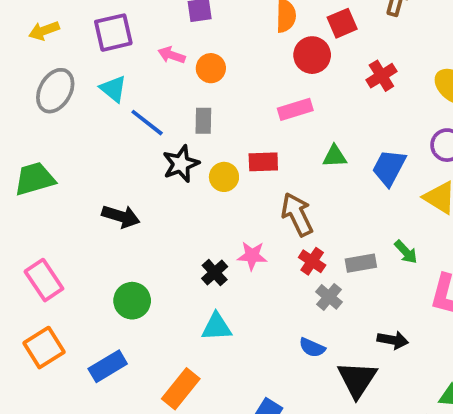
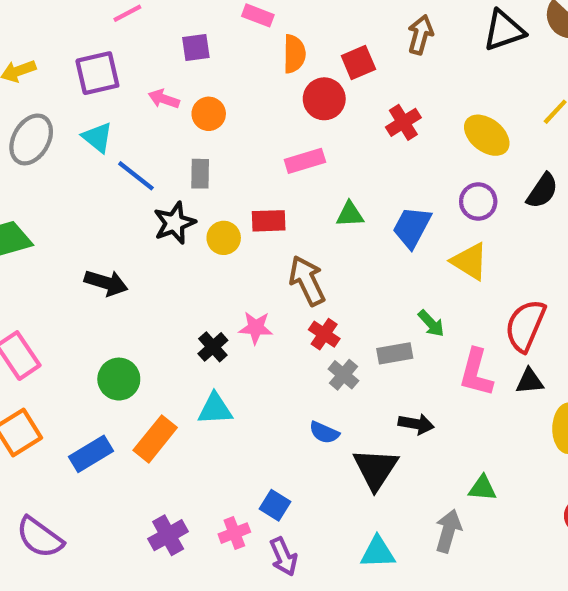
gray rectangle: (361, 263) -> (395, 353), moved
orange rectangle: (181, 389) -> (155, 439), moved

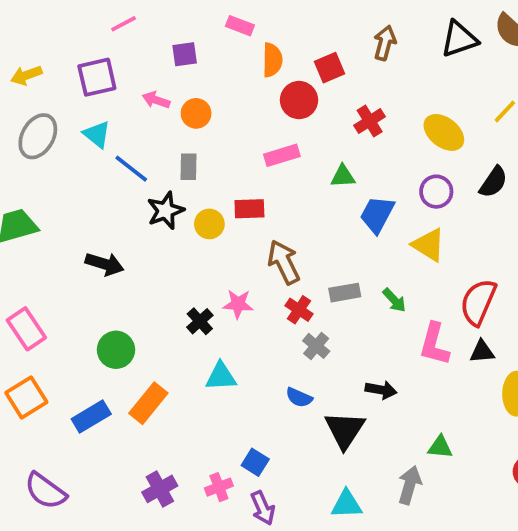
green triangle: (350, 214) -> (343, 176), moved
gray rectangle: (395, 353) -> (345, 293), moved
cyan triangle: (215, 409) -> (221, 376), moved

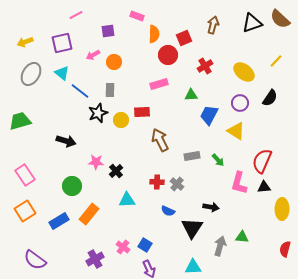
pink arrow: (156, 100) -> (93, 55), turned -48
pink star: (238, 304) -> (96, 162), moved
red cross: (299, 310) -> (157, 182), moved, turned -32
gray arrow: (410, 485) -> (220, 246), moved
pink cross: (219, 487) -> (123, 247), moved, turned -32

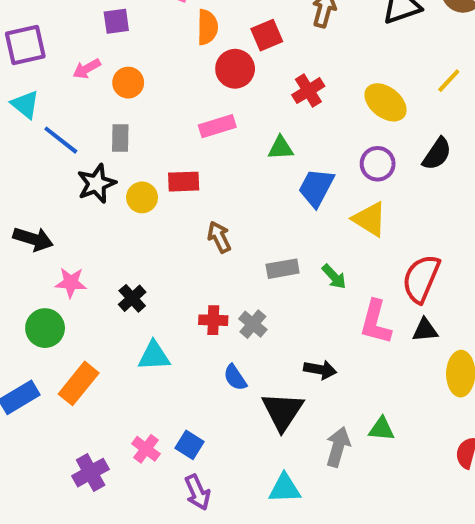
brown arrow: (160, 140) -> (219, 237), size x0.7
pink star: (96, 162) -> (71, 283), moved
blue semicircle: (168, 211) -> (235, 378), turned 32

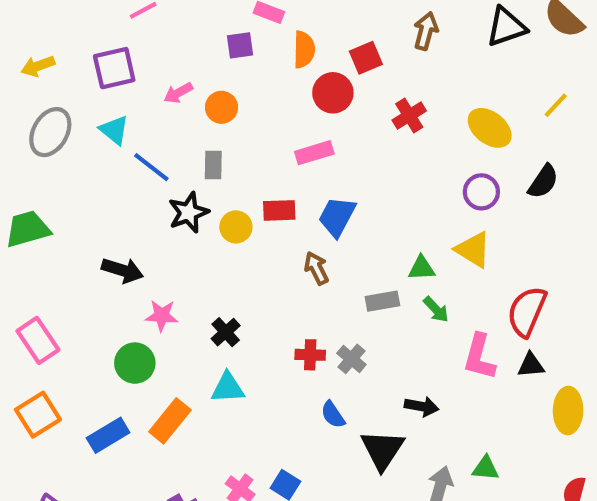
purple square: (116, 21) -> (240, 45), moved
green triangle: (281, 148) -> (422, 268), moved
blue trapezoid: (316, 188) -> (337, 217), moved
cyan triangle: (154, 356) -> (228, 388), moved

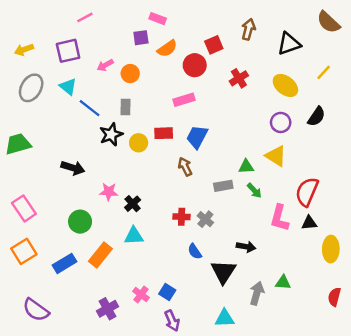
black triangle: (506, 27) -> (289, 44), moved
orange semicircle: (304, 50) -> (167, 48), moved, turned 54
pink star: (162, 316) -> (109, 192), moved

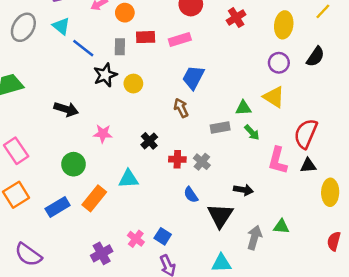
yellow ellipse: (285, 85) -> (284, 25), turned 60
red rectangle: (164, 133) -> (146, 37), moved
black cross: (133, 204) -> (149, 141), moved

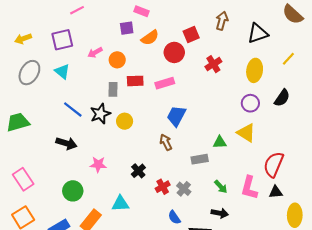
blue line: (83, 48) -> (73, 110), moved
green arrow: (252, 132) -> (221, 187), moved
red cross: (177, 159) -> (163, 187), turned -32

